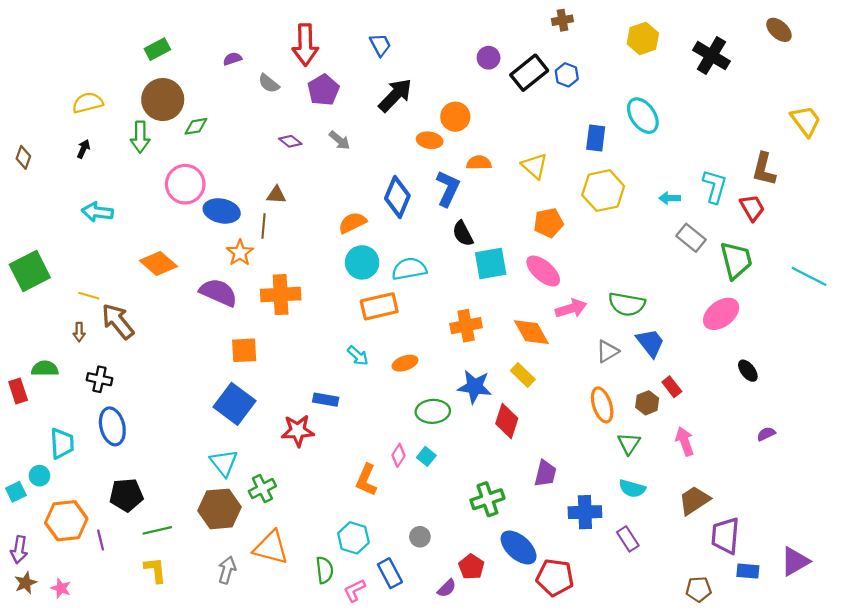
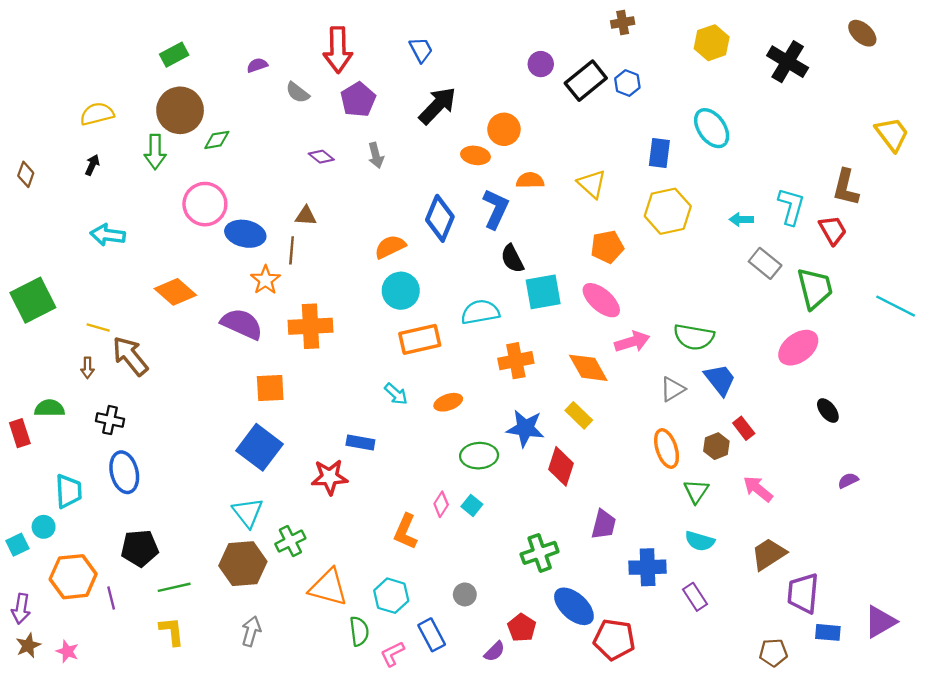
gray arrow: (340, 140) -> (376, 155), turned 35
cyan semicircle: (409, 269) -> (480, 312), moved
pink arrow: (685, 441) -> (758, 489), turned -32
orange triangle: (271, 547) -> (328, 587), moved

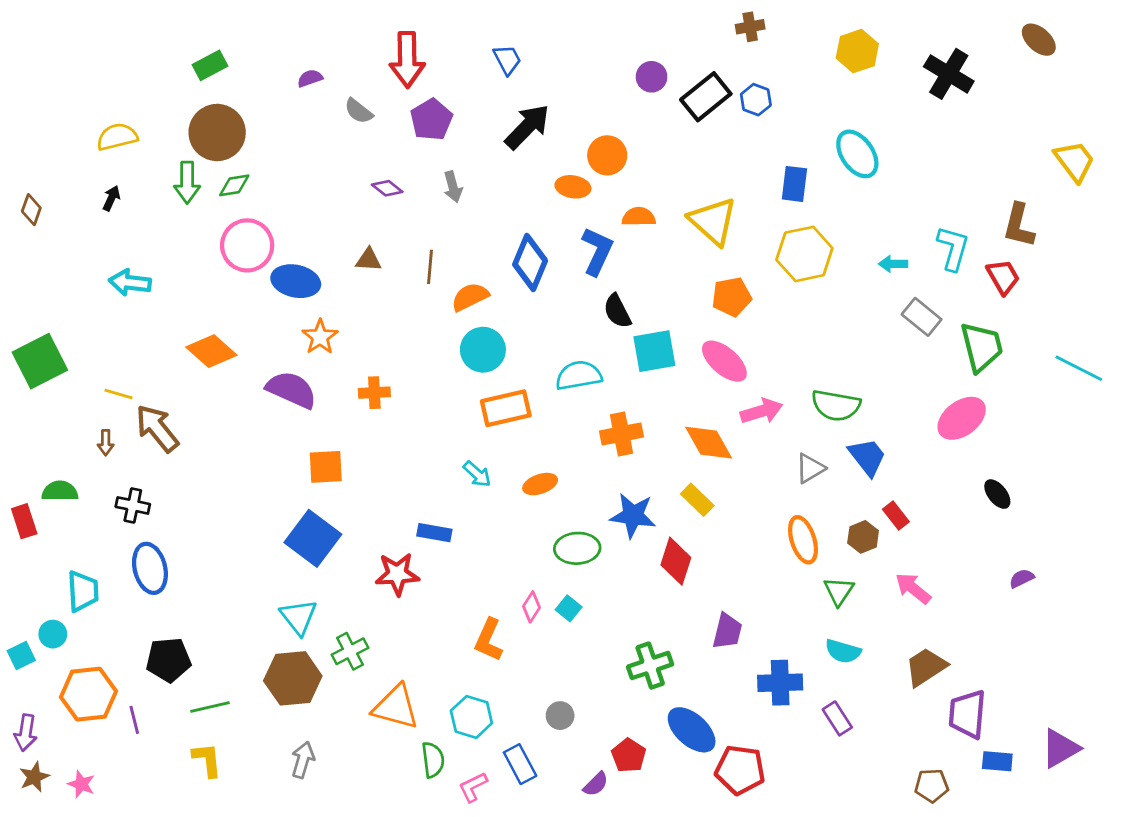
green diamond: (217, 140) -> (234, 185), moved
yellow triangle: (592, 184) -> (713, 221), size x1.4
brown line: (292, 250) -> (430, 267), moved
orange cross: (311, 326) -> (374, 393), size x0.6

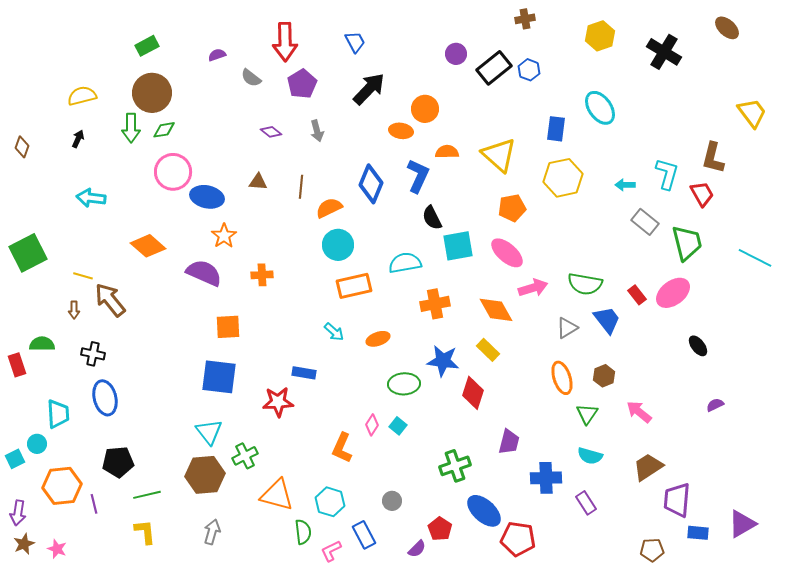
red rectangle: (896, 515) -> (637, 295), moved
blue square: (313, 538) -> (219, 377), turned -30

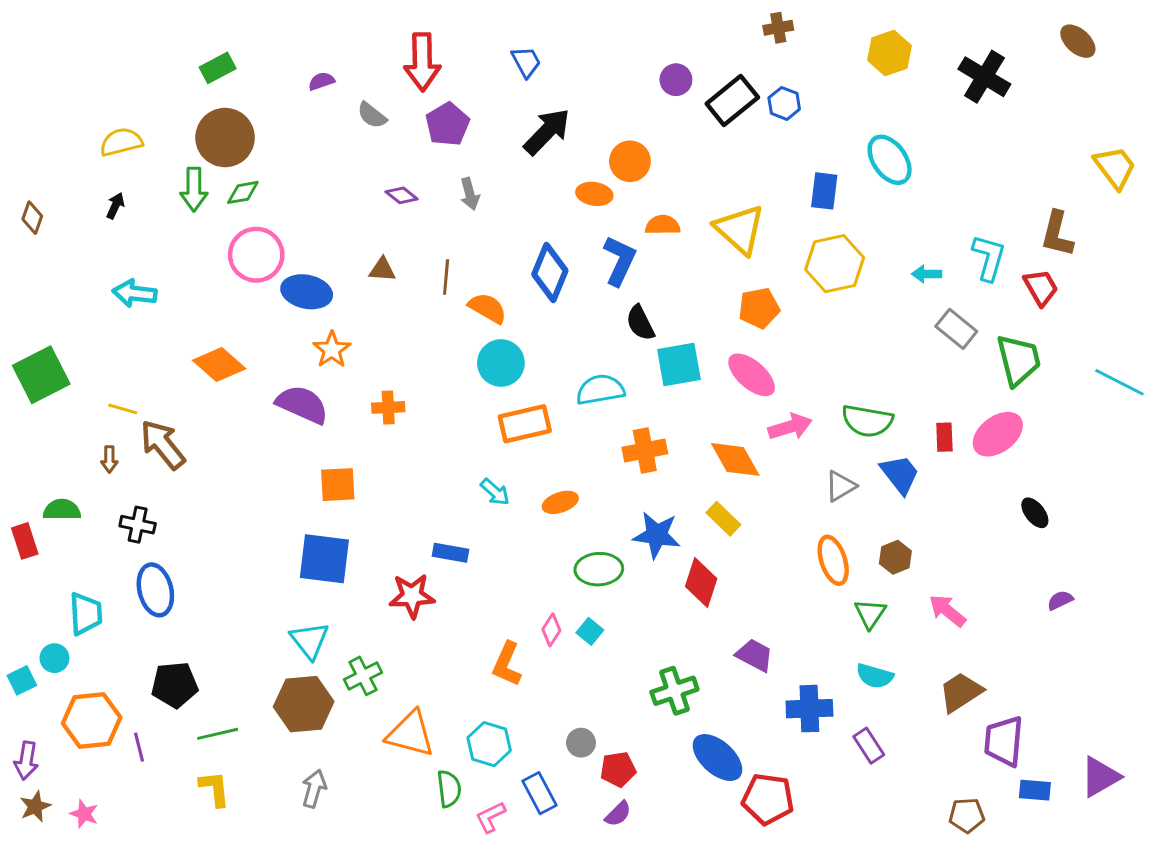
orange semicircle: (329, 208) -> (488, 308), turned 56
red rectangle: (637, 295) -> (944, 437), turned 36
purple trapezoid: (509, 442) -> (755, 655), turned -76
red pentagon: (440, 529) -> (618, 769), moved, turned 30

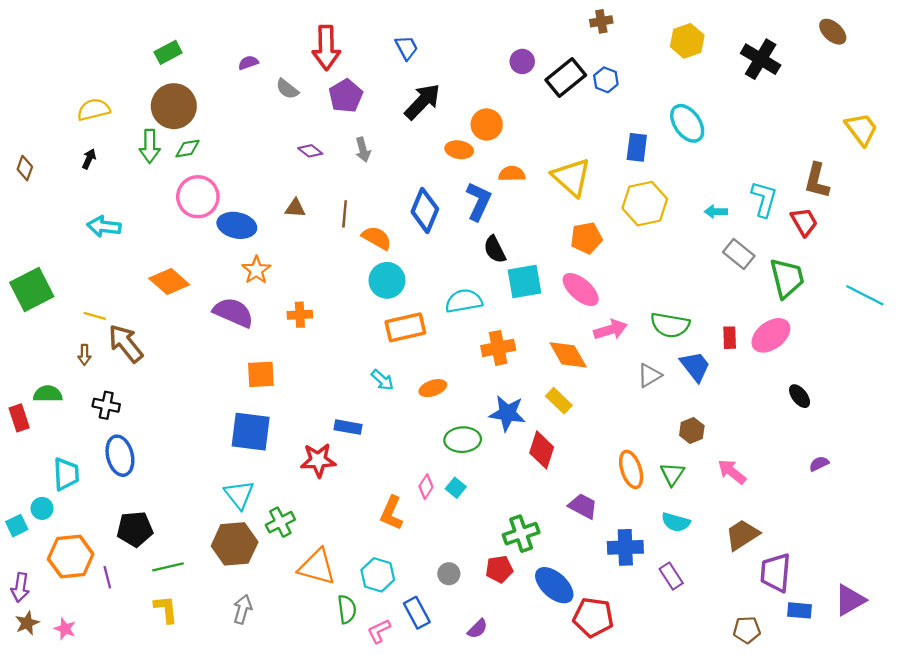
orange ellipse: (833, 560) -> (631, 469), moved
red pentagon: (618, 769) -> (499, 569), moved

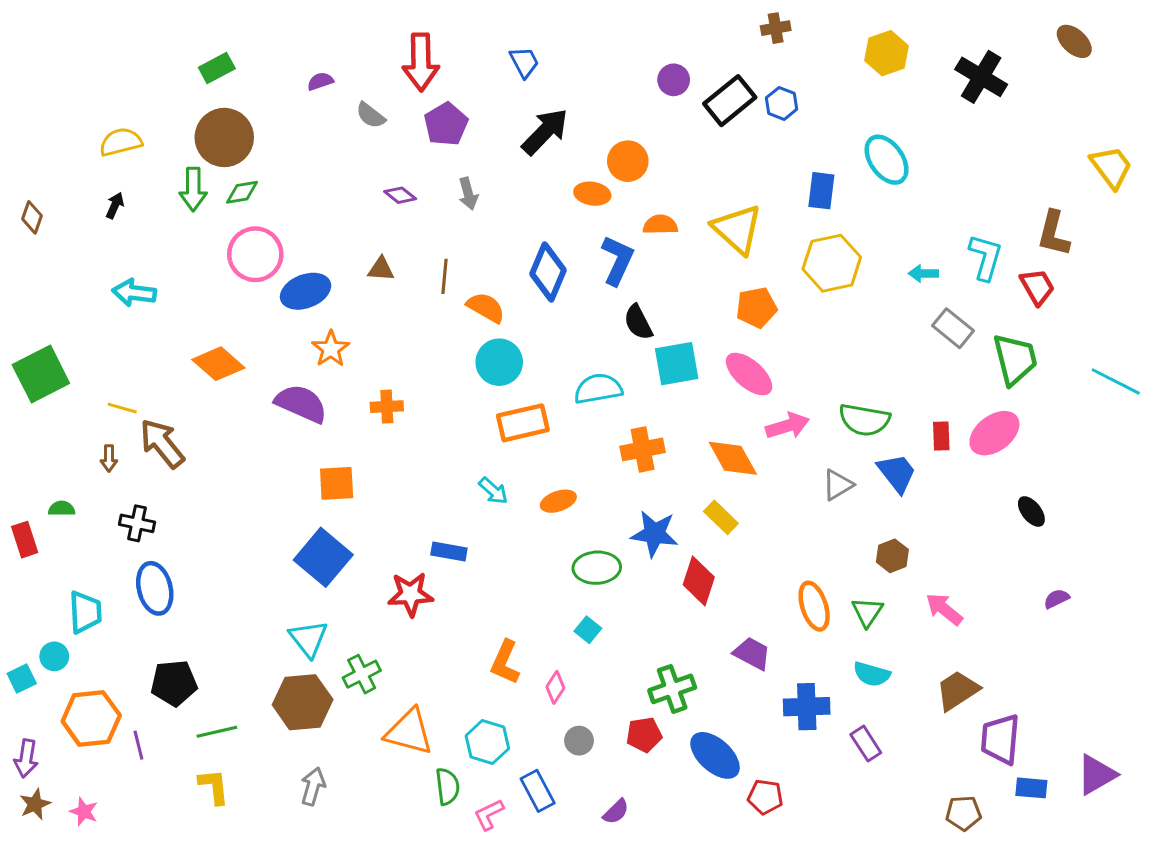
blue ellipse: (237, 225) -> (306, 291), turned -33
green semicircle: (48, 394) -> (62, 509), size x0.7
blue square: (251, 432) -> (323, 557), turned 33
pink diamond: (426, 487) -> (555, 687), moved
red pentagon: (593, 617) -> (765, 797), size x0.7

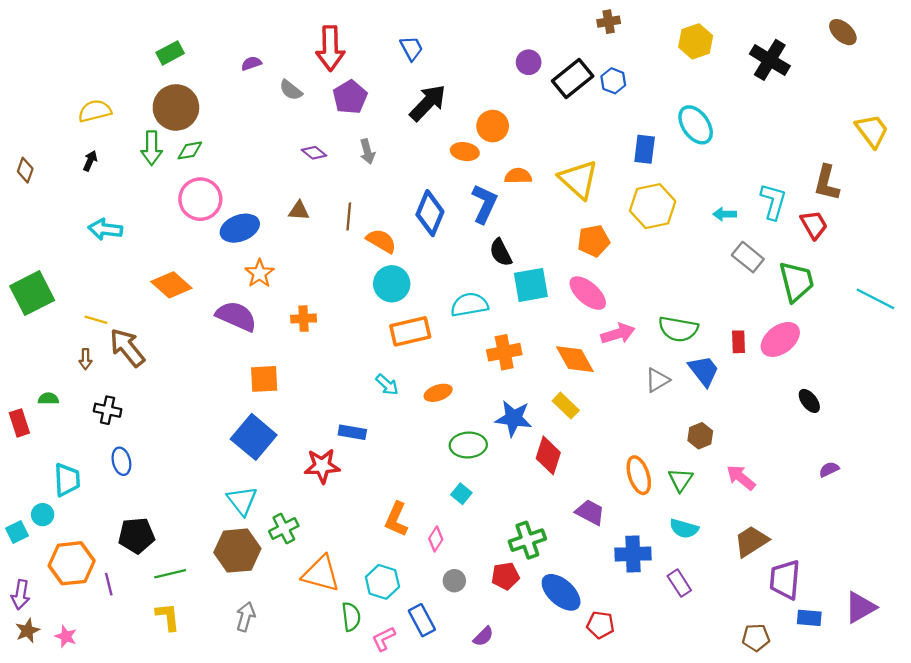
blue ellipse: (155, 588) -> (121, 461), size x0.7

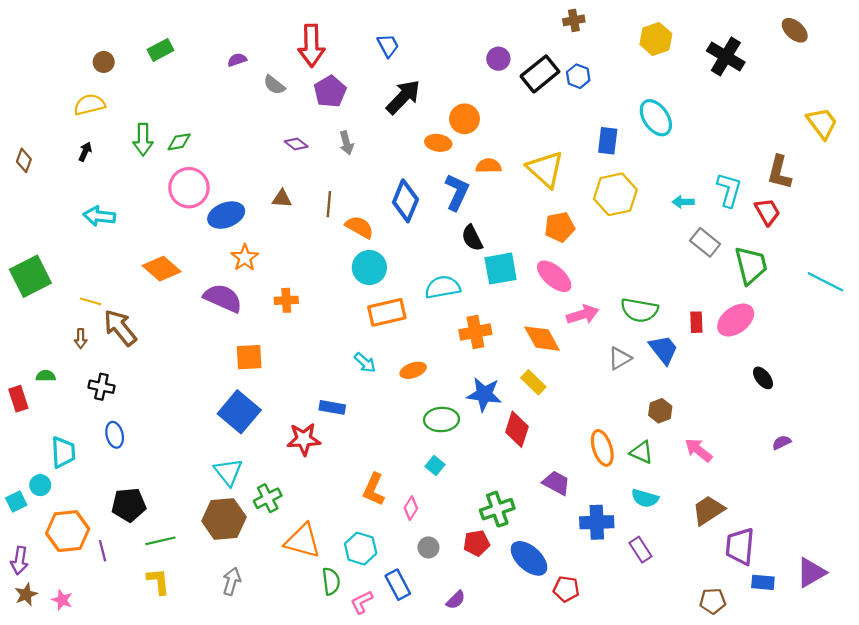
brown circle: (176, 107) -> (104, 62), moved, size x0.5
green triangle: (681, 480) -> (642, 452), turned -40

